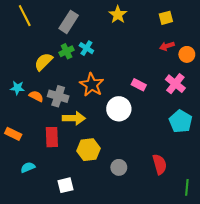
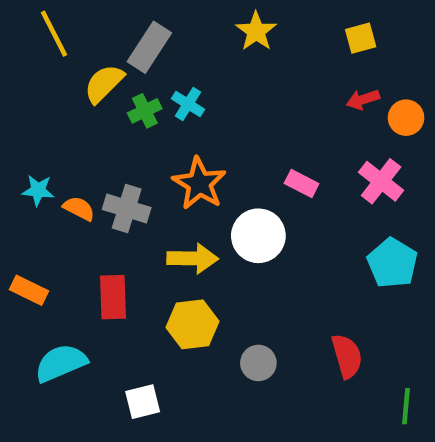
yellow semicircle: (44, 62) -> (104, 84), moved
yellow arrow: (74, 118) -> (193, 258), moved
cyan semicircle: (28, 167) -> (61, 363), size x1.6

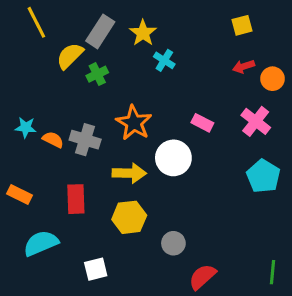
yellow star: (256, 31) -> (143, 33), moved
cyan cross: (188, 104) -> (164, 60), moved
red semicircle: (347, 356) -> (202, 277), moved, turned -116

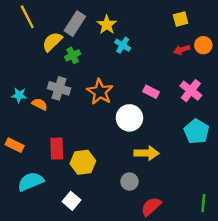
orange circle: (272, 79) -> (203, 45), moved
gray cross: (85, 140) -> (59, 88), moved
yellow arrow: (129, 173) -> (147, 153), moved
yellow hexagon: (129, 217) -> (83, 162), moved
white square: (96, 269) -> (71, 201), turned -36

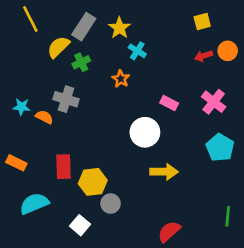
orange star: (100, 92) -> (121, 79), moved, size x0.6
gray circle: (129, 182) -> (111, 204), moved
green line: (203, 203) -> (228, 216), moved

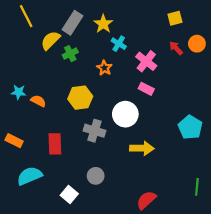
red arrow: (203, 56) -> (176, 48), turned 64
gray cross: (66, 99) -> (94, 131), moved
pink cross: (214, 102) -> (146, 61), moved
yellow hexagon: (93, 182) -> (80, 98), moved

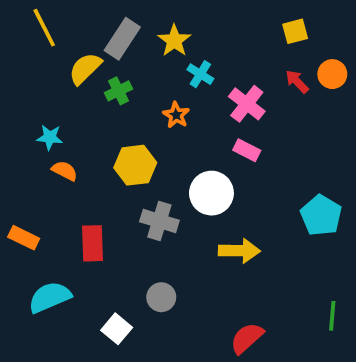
cyan star: (18, 92) -> (50, 137), moved

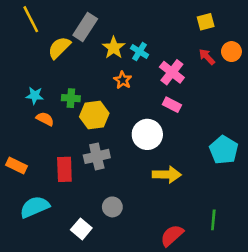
yellow star: (174, 41) -> (114, 48), moved
green cross: (119, 91) -> (71, 98), moved, turned 30
gray cross: (159, 221) -> (97, 156), moved, turned -30
green line: (332, 316) -> (213, 220), moved

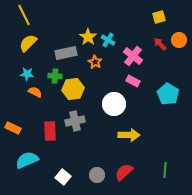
gray rectangle: (85, 27) -> (66, 53), moved, turned 45
yellow semicircle: (59, 48) -> (28, 43), moved
cyan pentagon: (224, 150) -> (168, 94), moved
gray circle: (112, 207) -> (97, 175), moved
red semicircle: (172, 235) -> (124, 172), moved

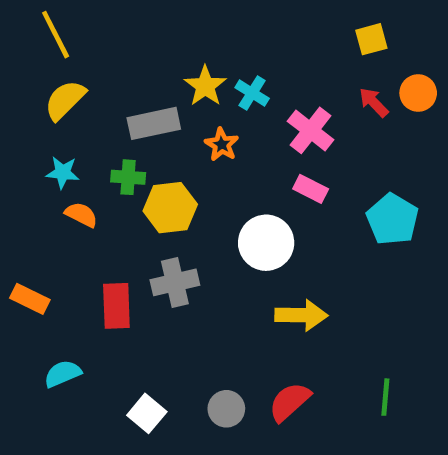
cyan semicircle: (27, 160) -> (63, 374), size x0.7

